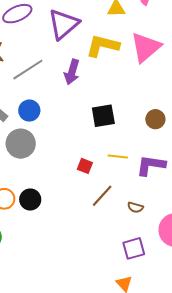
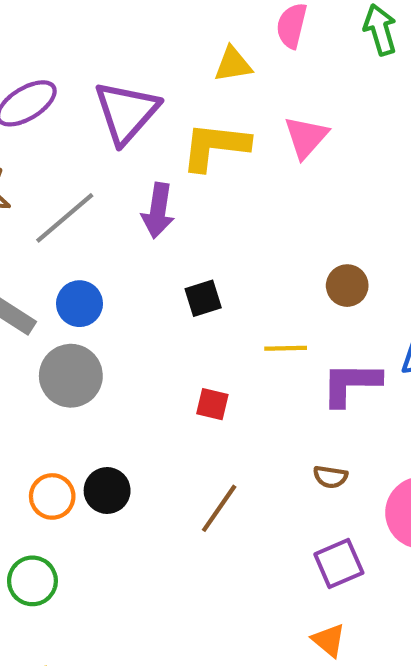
pink triangle: (146, 47) -> (306, 137), size x0.7
black square: (103, 116) -> (203, 298), moved, size x0.7
yellow line: (118, 157) -> (286, 348), moved
brown line: (102, 196) -> (219, 508), moved

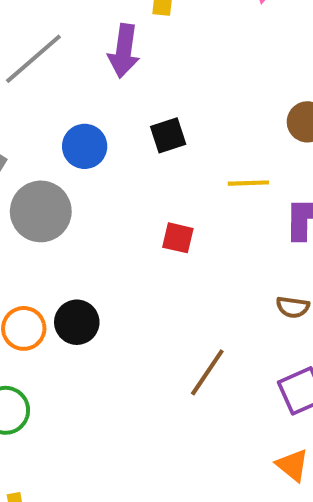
blue circle: (79, 304) -> (85, 146), moved
brown line: (219, 508) -> (207, 372), moved

